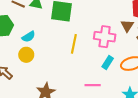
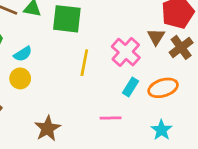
pink cross: (105, 37) -> (126, 52), turned 35

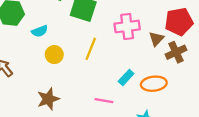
pink cross: (126, 52) -> (127, 26), moved, turned 30
yellow circle: (20, 78) -> (54, 55), moved

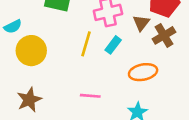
yellow line: (91, 49) -> (86, 44), moved
yellow circle: (54, 55) -> (31, 51), size x1.5
cyan rectangle: (126, 78) -> (113, 45), moved

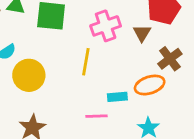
brown cross: (164, 35) -> (170, 59), moved
cyan rectangle: (113, 45) -> (117, 97), moved, turned 54

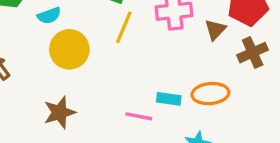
brown cross: (170, 59) -> (253, 53), moved
yellow line: (86, 62) -> (124, 27), moved

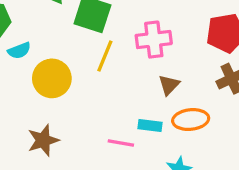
cyan semicircle: (49, 16) -> (19, 51), moved
brown triangle: (215, 30) -> (169, 85), moved

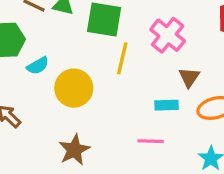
pink cross: (154, 40) -> (168, 35), turned -36
cyan rectangle: (150, 125) -> (167, 105), moved

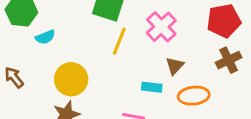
yellow circle: (74, 88) -> (71, 79), moved

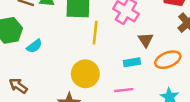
yellow circle: (71, 79) -> (85, 74), moved

